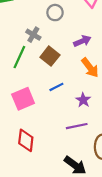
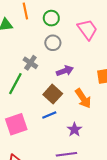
purple arrow: (82, 41) -> (65, 71), moved
brown square: (50, 56) -> (53, 94), moved

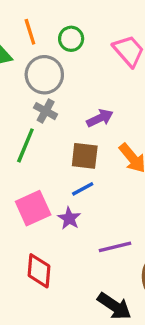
gray circle: (53, 43) -> (44, 75), moved, size x1.5
brown square: (53, 94) -> (85, 156), turned -30
purple star: (74, 130) -> (69, 218), moved

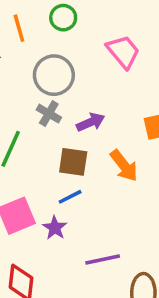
green circle: (71, 39) -> (63, 18), moved
gray circle: (44, 75) -> (54, 75), moved
gray cross: (46, 111) -> (49, 114), moved

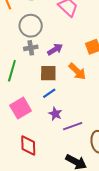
gray cross: (49, 114) -> (31, 48), turned -32
purple star: (55, 228) -> (55, 114), moved

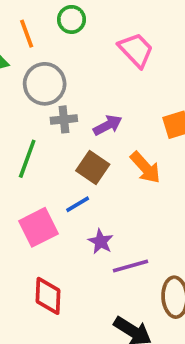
gray circle: (31, 26) -> (45, 84), moved
brown square: (48, 73) -> (93, 167), turned 30
blue line: (49, 93) -> (78, 204), moved

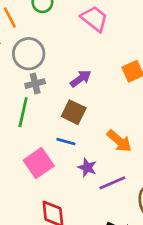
gray cross: (64, 119) -> (35, 84), moved
orange arrow: (145, 168) -> (119, 141), moved
blue line: (78, 204) -> (66, 142), turned 54

